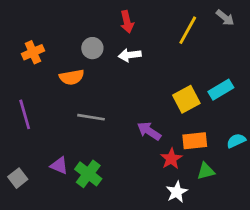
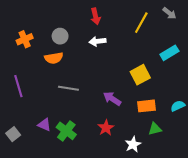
gray circle: (92, 48) -> (60, 36), moved
cyan rectangle: (221, 90) -> (169, 53), moved
red star: (171, 159) -> (106, 128), moved

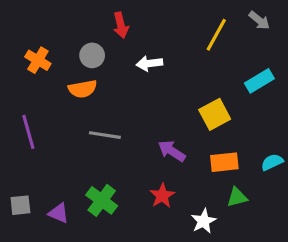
red arrow: (95, 16) -> (121, 25), moved
orange cross: (25, 39) -> (38, 60), turned -35
purple triangle: (44, 125) -> (59, 213), moved
gray square: (13, 134) -> (20, 205), turned 32

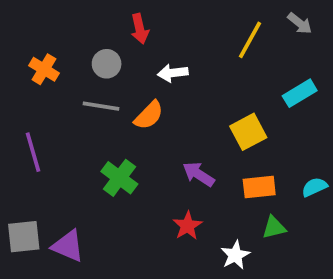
orange semicircle: (83, 89) -> (149, 115), moved, turned -36
gray line: (105, 135) -> (101, 106), moved
green cross: (102, 200) -> (119, 178), moved
gray square: (20, 205) -> (24, 237), size x1.4
purple triangle: (59, 213) -> (68, 246), size x1.4

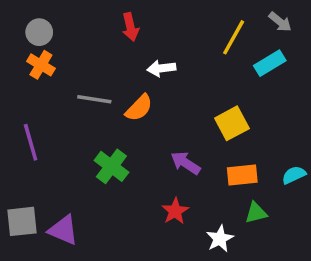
gray circle: (107, 64) -> (39, 32), moved
cyan rectangle: (300, 93) -> (270, 63), moved

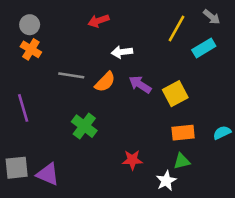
red arrow: (130, 27) -> (99, 21), turned 84
purple arrow: (185, 163) -> (140, 84), moved
red star: (175, 211) -> (132, 160), turned 30
green triangle: (256, 213) -> (182, 161), moved

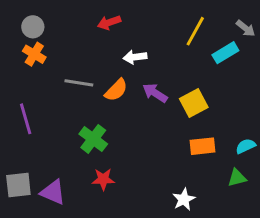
gray arrow: (212, 17) -> (246, 28), moved
red star: (132, 160) -> (103, 179), moved
green triangle: (182, 161) -> (237, 178), moved

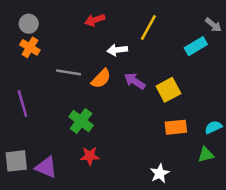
yellow line: (195, 31) -> (148, 27), moved

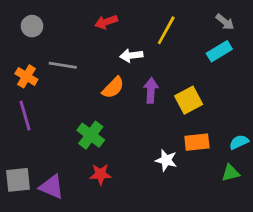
gray arrow: (213, 25) -> (225, 22), moved
orange cross: (30, 47) -> (26, 76), moved
gray line: (69, 72) -> (63, 65), moved
purple arrow: (135, 81) -> (151, 90), turned 60
white star: (160, 173) -> (166, 160), moved, turned -30

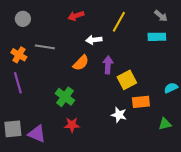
cyan rectangle: (219, 51) -> (157, 37), turned 30
yellow square: (189, 100) -> (127, 80), moved
cyan semicircle: (239, 142) -> (171, 88), moved

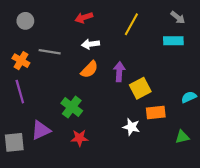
white arrow: (94, 40) -> (91, 44), moved
purple triangle: (37, 134) -> (41, 130), moved, turned -48

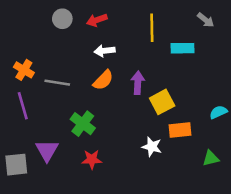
gray circle: (25, 21) -> (62, 19), moved
yellow line: (131, 24) -> (152, 28), turned -30
cyan rectangle: (173, 41) -> (183, 48), moved
gray line: (50, 52) -> (57, 83), moved
purple triangle: (41, 130) -> (47, 151), turned -35

